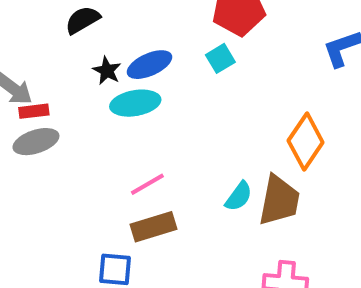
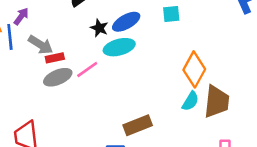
cyan square: (220, 58) -> (171, 14), turned 30
orange diamond: (306, 142) -> (194, 69), moved
pink line: (147, 184) -> (87, 69), moved

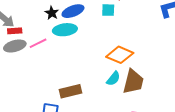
orange diamond: (194, 69) -> (120, 55), turned 76

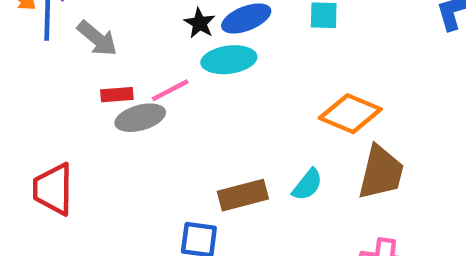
red rectangle: (15, 31) -> (117, 95), moved
gray ellipse: (15, 46) -> (140, 118), moved
cyan semicircle: (113, 79) -> (307, 185), moved

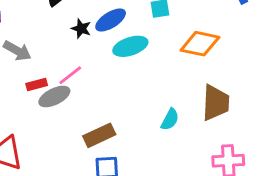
cyan ellipse: (229, 60) -> (130, 46), moved
orange diamond: (350, 114) -> (200, 44), moved
brown rectangle: (243, 195) -> (99, 135), moved

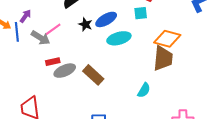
pink line: (70, 75) -> (53, 30), moved
brown trapezoid: (216, 103) -> (163, 58), moved
brown rectangle: (99, 135) -> (93, 75), moved, turned 65

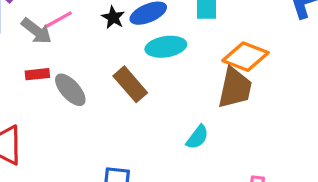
red rectangle: (53, 62) -> (37, 74), moved
gray ellipse: (65, 71) -> (70, 90), turned 65
brown rectangle: (93, 75) -> (130, 84), moved

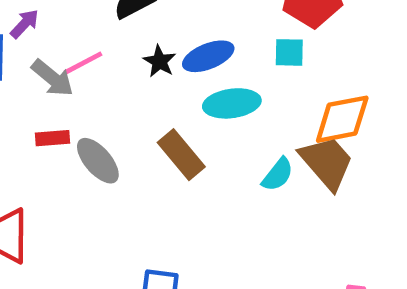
orange diamond: (245, 57) -> (342, 119), turned -33
brown trapezoid: (235, 88) -> (327, 163), turned -54
cyan semicircle: (197, 137) -> (278, 175), moved

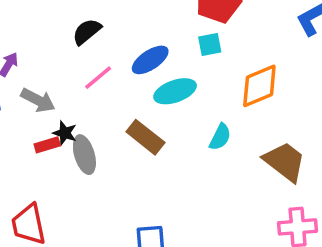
black star: (159, 61) -> (65, 133), moved
pink line: (83, 63) -> (98, 78), moved
gray ellipse: (98, 161) -> (84, 155), turned 36
brown trapezoid: (327, 163) -> (285, 162), moved

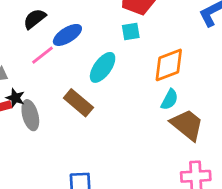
blue ellipse: (150, 60) -> (67, 35), moved
cyan ellipse: (175, 91) -> (103, 67), turned -36
cyan semicircle: (220, 137) -> (170, 99), moved

